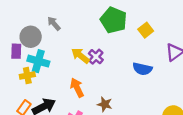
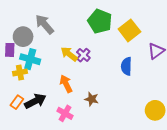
gray arrow: (54, 23) -> (45, 24), size x1.5
yellow square: (146, 30) -> (129, 30), size x1.5
blue semicircle: (142, 69) -> (126, 66), turned 78

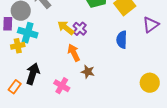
orange arrow: (66, 84) -> (74, 53), moved
black arrow: (35, 101) -> (33, 74), turned -45
orange rectangle: (17, 102) -> (15, 87), moved

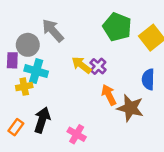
orange arrow: (74, 53) -> (109, 95), moved
brown star: (88, 72) -> (130, 108), moved, size x1.6
orange rectangle: (15, 87) -> (16, 127), moved

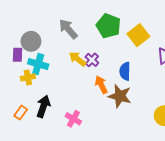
gray arrow: (53, 31) -> (68, 29), moved
blue semicircle: (148, 79) -> (125, 71), moved

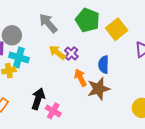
brown star: (120, 96) -> (99, 89), turned -30
black arrow: (43, 106) -> (38, 99), moved

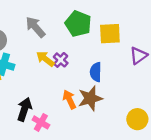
yellow square: (117, 29) -> (110, 34), turned 35
orange arrow: (80, 78) -> (69, 99), moved

